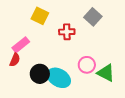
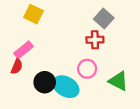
yellow square: (40, 16) -> (33, 14), moved
red cross: (67, 32) -> (95, 40), moved
pink circle: (87, 65) -> (87, 69), moved

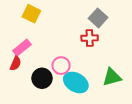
pink circle: (87, 69) -> (61, 66), moved
green triangle: (118, 81) -> (112, 77), turned -42
cyan ellipse: (66, 87) -> (76, 82), moved

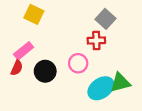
pink circle: (61, 66) -> (78, 63), moved
black circle: (42, 78) -> (45, 71), moved
cyan ellipse: (76, 82) -> (101, 88), moved, turned -65

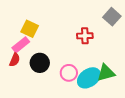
yellow square: (34, 14) -> (30, 29), moved
gray square: (105, 19) -> (112, 17), moved
pink circle: (78, 63) -> (69, 73), moved

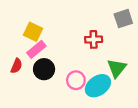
gray square: (112, 17) -> (123, 19), turned 30
pink rectangle: (21, 45) -> (36, 49), moved
green triangle: (106, 73) -> (117, 68), moved, turned -36

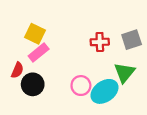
gray square: (123, 19) -> (132, 40), moved
black circle: (44, 69) -> (33, 84), moved

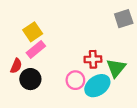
yellow square: (35, 34) -> (33, 32), turned 30
gray square: (132, 40) -> (124, 19), moved
red cross: (100, 42) -> (93, 59), moved

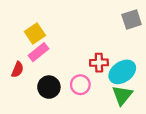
green triangle: (116, 68) -> (122, 95), moved
black circle: (30, 79) -> (49, 87), moved
cyan ellipse: (97, 86) -> (122, 72), moved

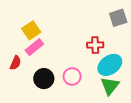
red cross: (99, 63) -> (95, 45), moved

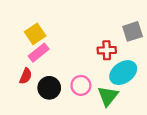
gray square: (118, 18) -> (133, 31), moved
red semicircle: (16, 63) -> (26, 76), moved
green triangle: (110, 86) -> (108, 96), moved

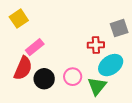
yellow square: (35, 34) -> (19, 19), moved
red semicircle: (26, 76) -> (23, 68), size x1.6

